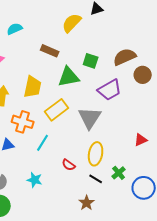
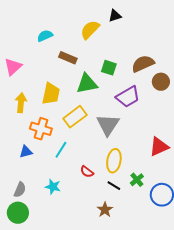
cyan semicircle: (15, 29) -> (45, 36), moved
red triangle: (141, 140) -> (159, 147), size x1.5

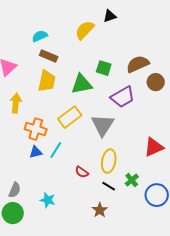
brown rectangle: (68, 58) -> (49, 56), moved
yellow trapezoid: (51, 94) -> (47, 81), moved
blue triangle: (26, 152) -> (36, 152), moved
cyan star: (53, 187) -> (48, 200), moved

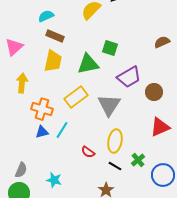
brown semicircle: (138, 64) -> (162, 42), moved, size x0.7
brown circle: (156, 82) -> (154, 92), moved

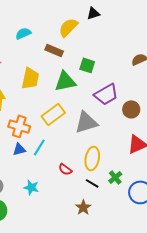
brown rectangle: (55, 36) -> (54, 50), moved
gray triangle: (109, 105) -> (86, 122), turned 40
cyan star: (54, 180) -> (31, 187), moved

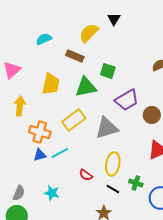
black triangle: (93, 13) -> (114, 19), turned -40
cyan line: (39, 147) -> (60, 153), turned 30
green cross: (115, 177) -> (136, 183), turned -32

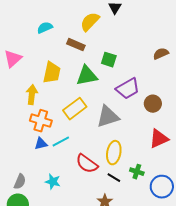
yellow arrow: (20, 106) -> (32, 95), moved
red semicircle: (86, 175) -> (87, 164), size x1.6

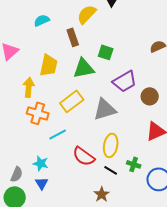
brown rectangle: (76, 45) -> (73, 37), turned 48
blue triangle: (41, 144) -> (42, 183), moved, turned -48
cyan star: (53, 182) -> (41, 163), moved

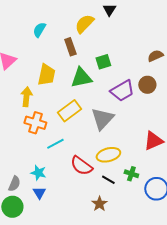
cyan semicircle: (42, 20) -> (39, 30), turned -35
green square: (106, 52) -> (103, 62), turned -35
brown circle: (150, 96) -> (147, 85), moved
gray triangle: (105, 109) -> (102, 119), turned -30
yellow ellipse: (111, 145) -> (108, 155), turned 65

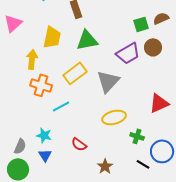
green square: (103, 62) -> (141, 24), moved
red semicircle: (81, 166) -> (79, 144), moved, size x0.7
black line: (108, 180) -> (143, 164), moved

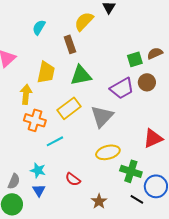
green cross: (137, 136) -> (131, 171), size x1.5

